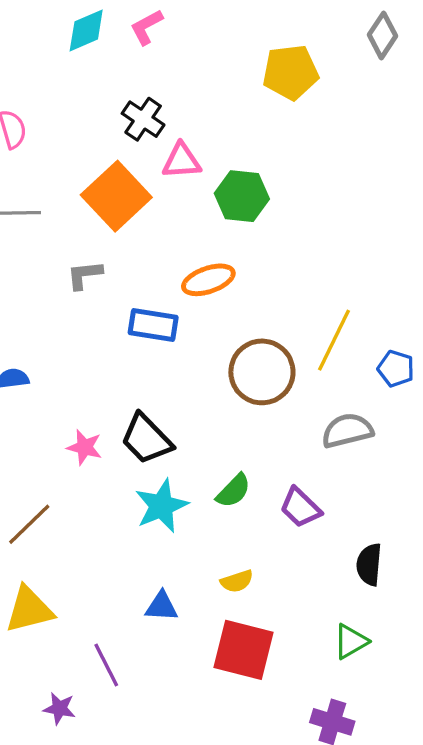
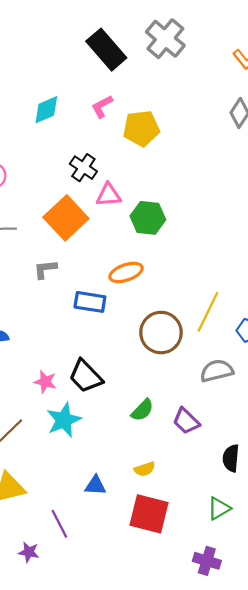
pink L-shape: (146, 27) -> (102, 106), moved
yellow pentagon: (290, 72) -> (141, 128), moved
cyan star: (162, 506) -> (64, 420), moved

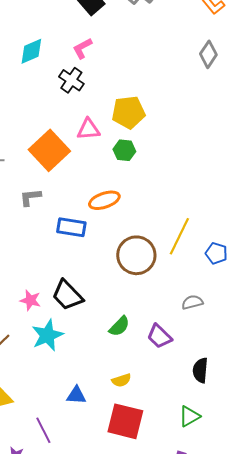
yellow pentagon: (141, 128) -> (128, 112), moved
black cross: (83, 168) -> (71, 80), moved
green hexagon: (148, 218) -> (124, 150), size x0.7
gray semicircle: (217, 371) -> (192, 302), moved, size x0.7

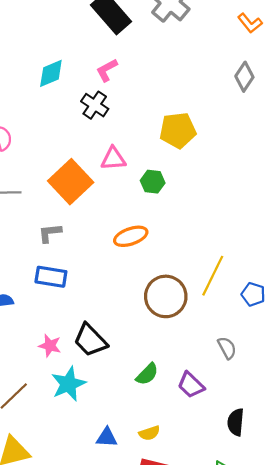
yellow pentagon: (128, 112) -> (178, 130), moved
blue rectangle: (71, 227) -> (51, 277), moved
gray semicircle: (192, 302) -> (227, 348), turned 75
blue triangle: (76, 395) -> (107, 437), moved

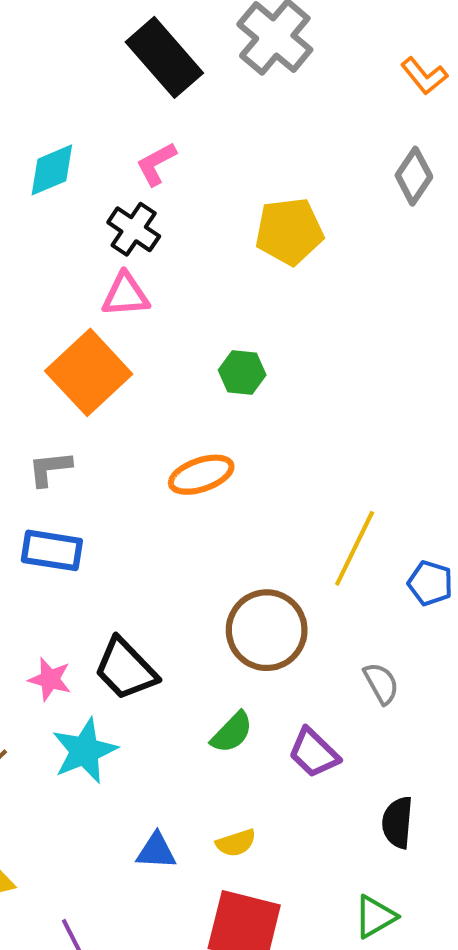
yellow pentagon: (178, 130) -> (289, 231), moved
pink triangle: (113, 159) -> (126, 295), moved
brown circle: (166, 296) -> (267, 630), moved

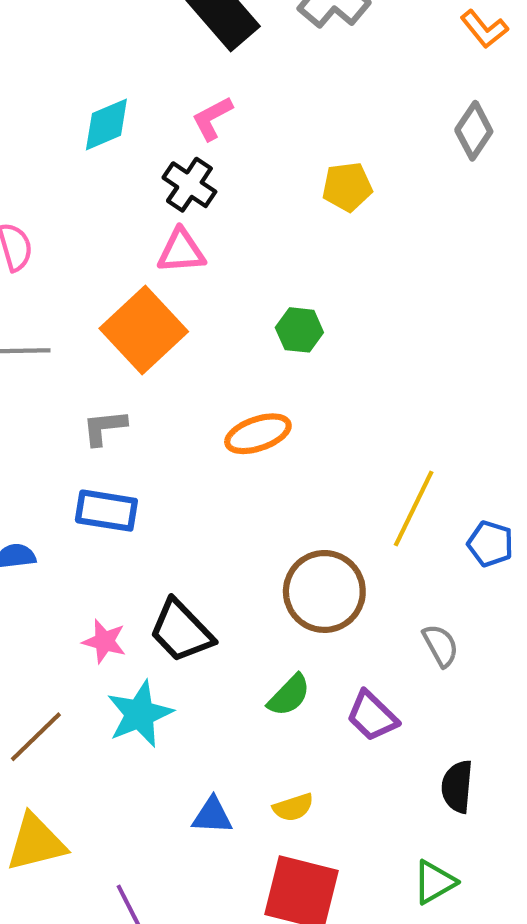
yellow pentagon: (289, 231) -> (347, 187), size x0.7

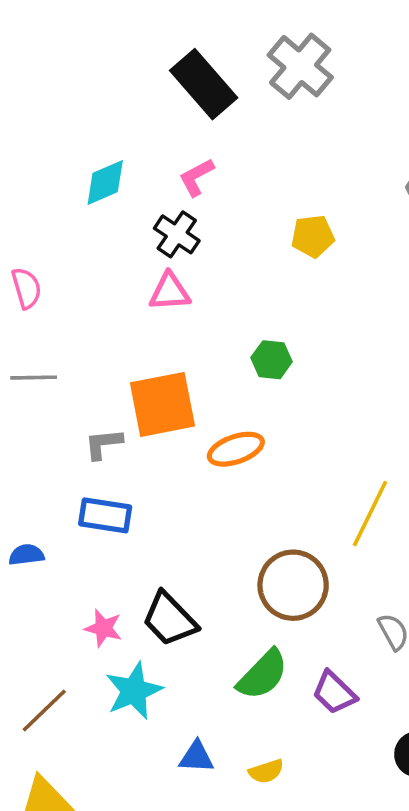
orange square: (144, 330) -> (162, 404), moved, turned 32
green semicircle: (289, 695) -> (263, 675), size x1.4
blue triangle: (212, 816) -> (196, 757), moved

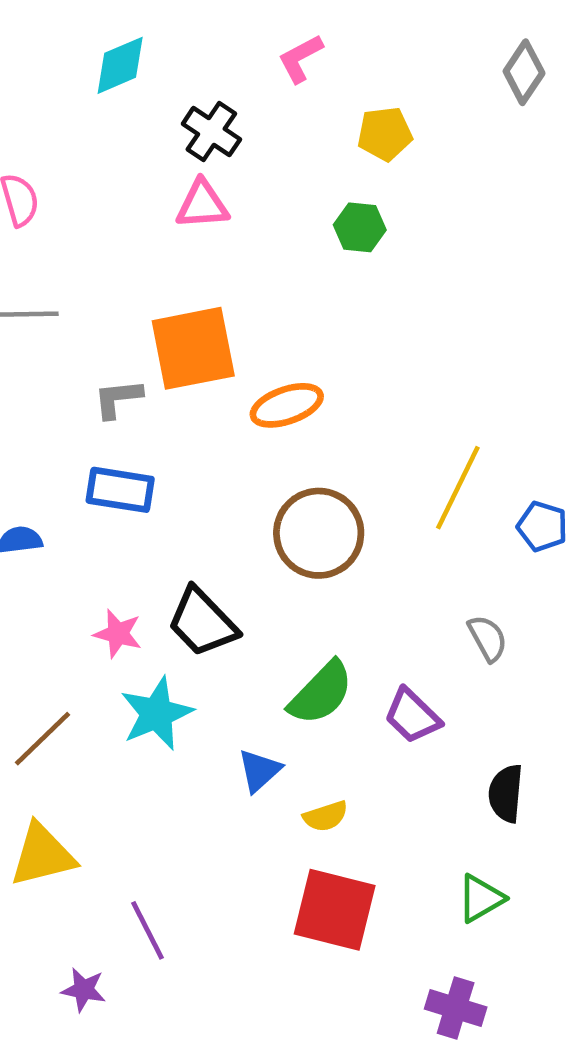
pink L-shape: (196, 177) -> (300, 58), moved
green hexagon: (272, 360) -> (360, 227), moved
brown circle: (293, 585) -> (319, 533), moved
blue triangle: (196, 757) -> (259, 771), moved, turned -45

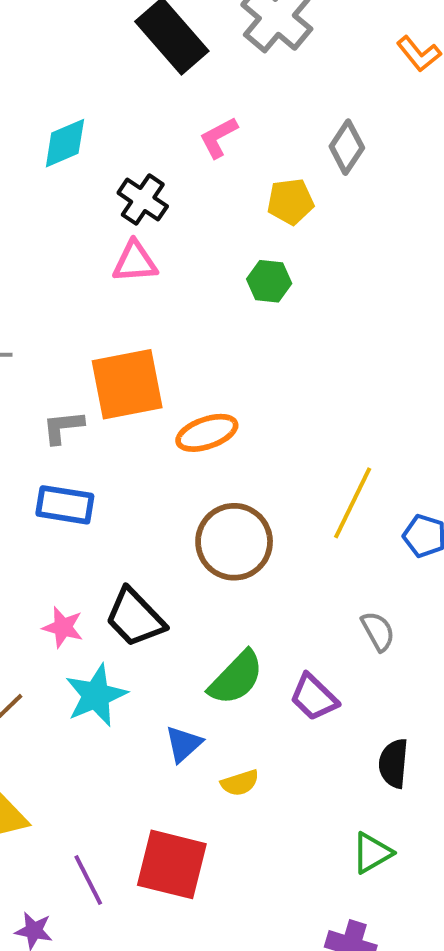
gray diamond: (524, 72) -> (347, 147), moved
red square: (335, 910) -> (172, 864), moved

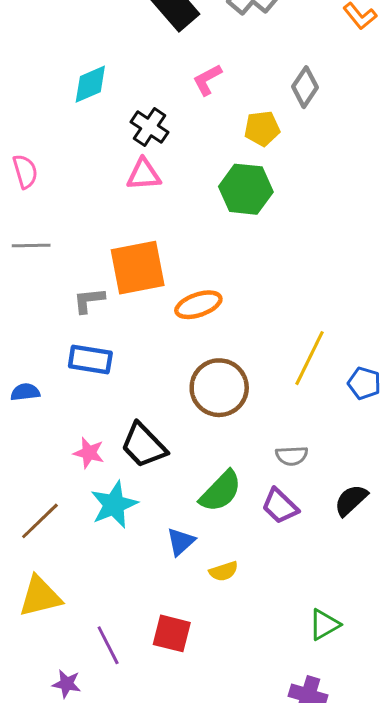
green hexagon: (269, 281) -> (246, 189), size x1.6
gray semicircle: (378, 631) -> (292, 456), moved, turned 116
black semicircle: (393, 763) -> (351, 500), moved, turned 42
red square: (172, 864) -> (172, 633), size x0.7

